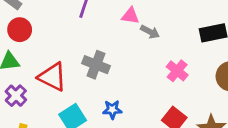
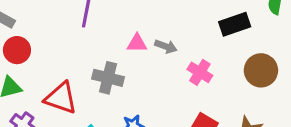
pink triangle: (130, 16) -> (137, 43), moved
gray arrow: (150, 32) -> (166, 46), moved

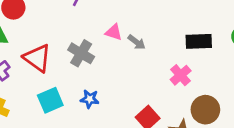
brown circle: (261, 70) -> (205, 110), moved
pink cross: (200, 72) -> (181, 75), moved

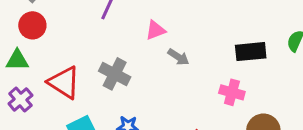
pink triangle: (114, 32) -> (155, 30), moved, turned -36
pink cross: (181, 75) -> (232, 92), turned -30

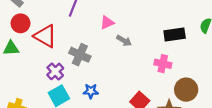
red triangle: (64, 83) -> (45, 36), moved
purple cross: (20, 99) -> (55, 71), moved

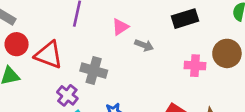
black rectangle: (175, 34) -> (185, 19), moved
brown circle: (186, 90) -> (227, 53), moved

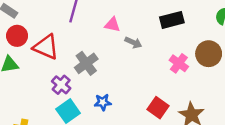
pink triangle: (120, 27) -> (112, 25), turned 42
pink cross: (195, 66) -> (179, 63), turned 30
gray cross: (94, 71) -> (86, 63), turned 35

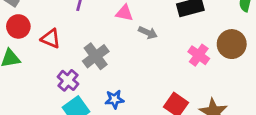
red triangle: (46, 47) -> (51, 39), size x0.7

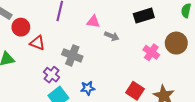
red circle: (18, 26) -> (21, 27), moved
gray cross: (96, 56) -> (72, 55), turned -30

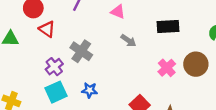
pink triangle: (93, 22) -> (118, 12), moved

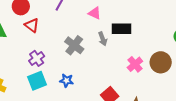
black rectangle: (168, 27) -> (122, 29), moved
gray arrow: (128, 40) -> (103, 39), turned 32
gray cross: (81, 51) -> (74, 45), moved

